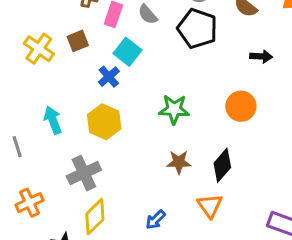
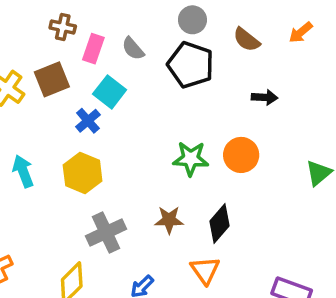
brown square: (78, 41) -> (52, 79), size x1.4
green star: (174, 109) -> (191, 159), moved
gray cross: (84, 173) -> (106, 232), moved

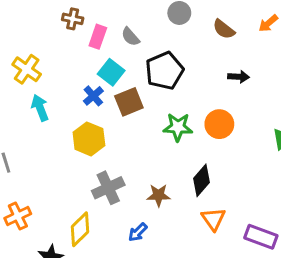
black pentagon: (191, 65) -> (164, 71), moved, turned 30
brown square: (52, 79) -> (129, 102), moved
cyan arrow: (23, 171) -> (40, 108), moved
brown star: (169, 220) -> (159, 195), moved
orange triangle: (205, 270) -> (213, 219), moved

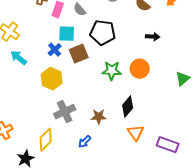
black pentagon: (164, 71) -> (103, 33), turned 30
cyan square: (111, 72) -> (67, 34), turned -36
cyan arrow: (40, 108) -> (19, 58), turned -30

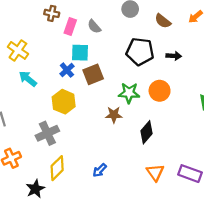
black pentagon: (103, 33) -> (140, 52), moved
gray cross: (65, 112) -> (47, 133), moved
brown star: (99, 117) -> (114, 115), moved
orange triangle: (136, 133) -> (155, 172), moved

